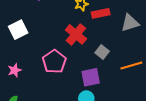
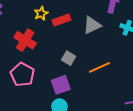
red cross: (76, 34) -> (25, 40), moved

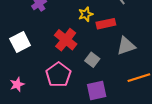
gray triangle: (92, 25) -> (126, 46), moved
gray square: (69, 58) -> (92, 60), moved

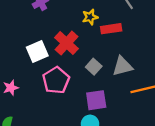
white square: (20, 42) -> (37, 52), moved
gray triangle: (126, 46) -> (122, 66), moved

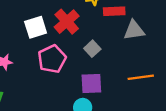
gray triangle: (122, 66) -> (134, 30), moved

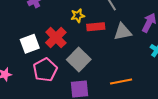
gray triangle: (134, 30) -> (123, 32), moved
gray square: (92, 49) -> (79, 59), size x1.6

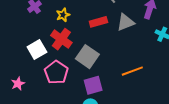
yellow star: (78, 16) -> (63, 15), moved

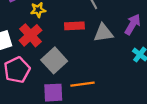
orange line: (132, 71) -> (83, 84), moved

